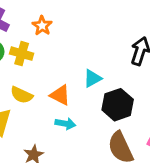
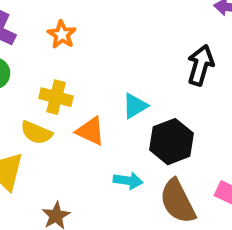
yellow cross: (22, 54) -> (56, 97), moved
cyan arrow: (65, 124) -> (128, 181), moved

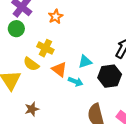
black hexagon: (172, 142) -> (110, 76), moved
cyan arrow: (128, 181) -> (76, 82), moved

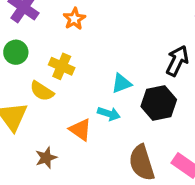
green circle: (16, 29) -> (16, 52), moved
orange triangle: (59, 69) -> (80, 130), moved

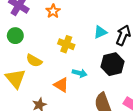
yellow cross: (62, 66) -> (66, 44), moved
cyan triangle: (121, 83) -> (100, 32), moved

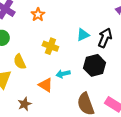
yellow semicircle: (34, 61) -> (20, 62), turned 35
cyan arrow: (80, 73) -> (63, 74), turned 152

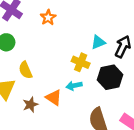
yellow cross: (50, 46) -> (81, 62), moved
brown star: (25, 104) -> (30, 105), moved

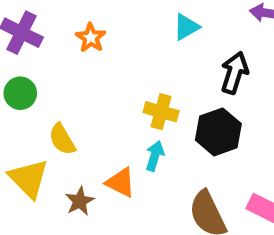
cyan triangle: (98, 42) -> (186, 27), moved
cyan arrow: (74, 86) -> (155, 156), turned 126

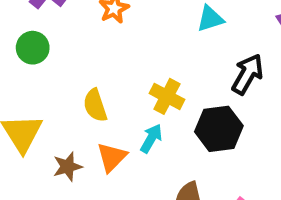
yellow semicircle: (62, 139) -> (95, 105), moved
orange triangle: (121, 182) -> (112, 157), turned 36

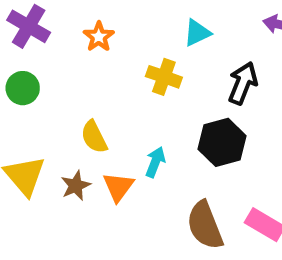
yellow cross: (167, 96) -> (164, 77), moved
brown star: (68, 167) -> (76, 186), moved

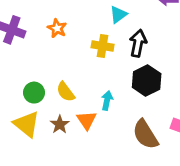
black arrow: (243, 83) -> (138, 43), moved
green circle: (23, 88) -> (34, 93), moved

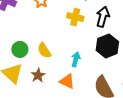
orange triangle: (87, 120) -> (67, 81), moved, turned -35

